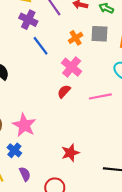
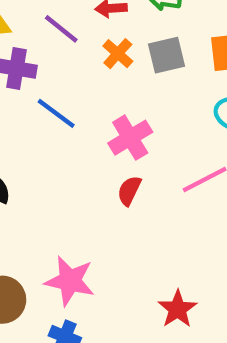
orange cross: (76, 38) -> (118, 54), moved
pink cross: (72, 67) -> (130, 138), turned 36

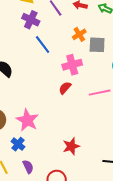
orange cross: (118, 54) -> (79, 34), moved
gray square: (166, 55) -> (97, 45), moved

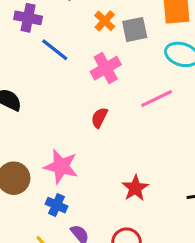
red semicircle: (65, 88) -> (99, 118), moved

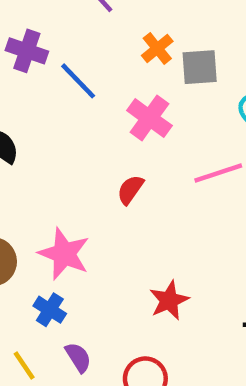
purple cross: (28, 18) -> (27, 51), moved
pink cross: (106, 68) -> (149, 118), turned -32

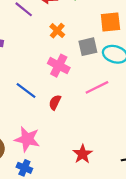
gray square: (200, 67) -> (88, 47), moved
blue line: (78, 81) -> (26, 91), moved

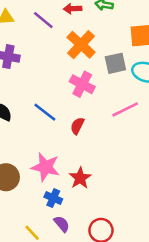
orange cross: (57, 31) -> (81, 45), size x1.6
red star: (83, 154) -> (80, 178), moved
blue cross: (24, 168) -> (53, 198), moved

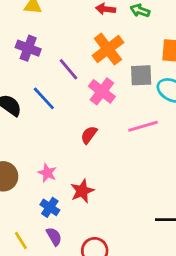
purple line: (43, 20) -> (68, 69), moved
blue line: (45, 112) -> (44, 98), moved
pink star: (45, 167) -> (47, 173), size x0.6

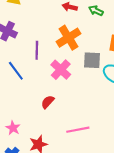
purple line: (68, 69) -> (37, 50), turned 36
pink line: (143, 126) -> (78, 130), moved

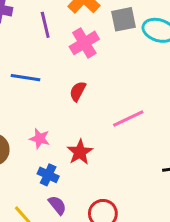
pink cross: (61, 70) -> (84, 43), turned 30
blue line: (16, 71) -> (26, 78), moved, turned -30

